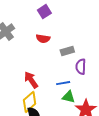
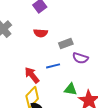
purple semicircle: (81, 67) -> (80, 58), turned -70
blue line: (63, 83) -> (53, 66), moved

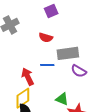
gray rectangle: (66, 43) -> (68, 53), size x1.5
blue line: (53, 66) -> (47, 65), moved

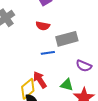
purple semicircle: (79, 71) -> (84, 66), moved
red arrow: (28, 77) -> (40, 80), moved

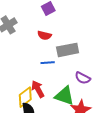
green triangle: (67, 85) -> (64, 96), size x1.5

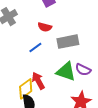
blue line: (48, 63) -> (35, 47), moved, turned -32
green triangle: (64, 96) -> (66, 72), moved

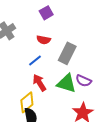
gray rectangle: (68, 42) -> (67, 53), turned -50
red arrow: (38, 81) -> (39, 83), moved

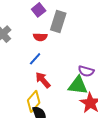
gray rectangle: (67, 53) -> (58, 21), moved
green triangle: (66, 83) -> (78, 85), moved

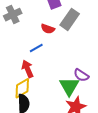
red arrow: (43, 80) -> (28, 69), moved
green triangle: (78, 85) -> (69, 86), turned 35

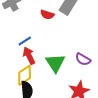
blue line: (36, 48) -> (25, 41), moved
green triangle: (69, 86) -> (55, 63), moved

